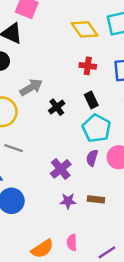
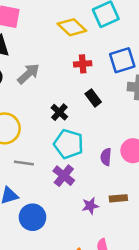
gray arrow: (31, 87) -> (28, 74), moved
cyan pentagon: (97, 128) -> (68, 144), moved
purple cross: (61, 169) -> (64, 176), moved

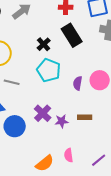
black rectangle: (93, 98) -> (72, 35), size x1.6
purple cross: (64, 176) -> (43, 113), moved

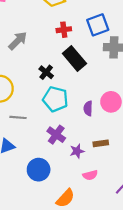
purple cross: (43, 113) -> (56, 135), moved
blue circle: (15, 126) -> (39, 170), moved
pink semicircle: (69, 155) -> (90, 175), moved, turned -88

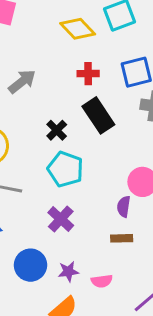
purple semicircle: (88, 108) -> (124, 207), moved
purple star: (77, 151) -> (68, 272), moved

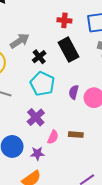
gray arrow: (22, 82) -> (20, 41), moved
purple semicircle: (124, 207) -> (74, 92), moved
pink semicircle: (102, 281) -> (53, 137), moved, turned -64

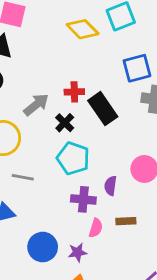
red cross: (64, 20) -> (74, 92), moved
purple semicircle: (74, 92) -> (110, 186), moved
purple cross: (36, 117) -> (83, 199), moved, turned -36

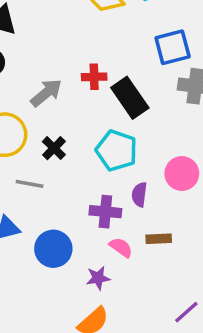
black cross: (65, 123) -> (54, 148), moved
cyan pentagon: (73, 158) -> (117, 150), moved
pink semicircle: (96, 228) -> (121, 247), turned -72
blue circle: (43, 247) -> (53, 249), moved

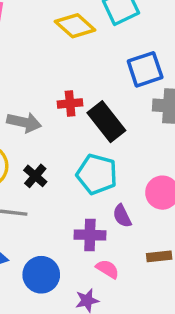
gray arrow: (46, 93) -> (24, 122), turned 56
purple semicircle: (139, 195) -> (122, 216), turned -30
brown rectangle: (159, 239) -> (159, 256), moved

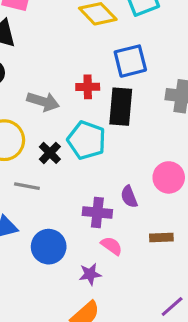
blue square: (145, 69) -> (130, 61), moved
black rectangle: (106, 122) -> (121, 107), turned 39
cyan pentagon: (97, 174) -> (87, 140), moved

